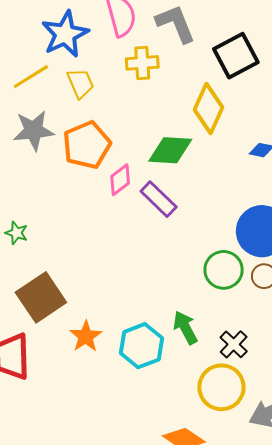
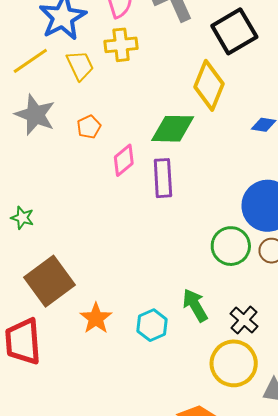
yellow cross: (142, 63) -> (121, 45), moved
gray star: (34, 130) -> (35, 115), turned 30
orange pentagon: (87, 145) -> (89, 127), size x0.5
purple rectangle: (159, 199) -> (163, 178), turned 45
cyan hexagon: (141, 346) -> (152, 325), size x0.7

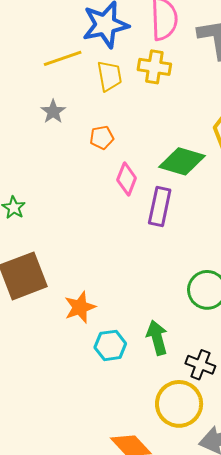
gray star: (35, 115) -> (53, 112), size x0.6
pink diamond: (124, 160) -> (127, 179), turned -44
orange star: (96, 318) -> (80, 307), moved
black cross: (244, 320) -> (200, 365), turned -36

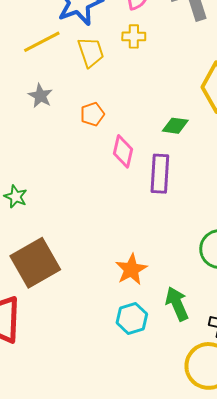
yellow cross: (154, 67) -> (134, 36), size x0.7
green diamond: (182, 161) -> (175, 126), size x0.6
orange star: (80, 307) -> (131, 269), moved

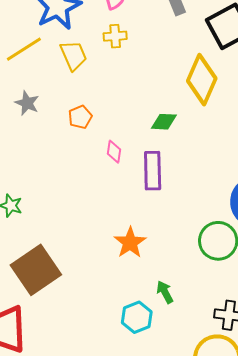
pink diamond: (123, 151) -> (114, 152), size x0.7
orange star: (131, 269) -> (130, 243), moved
green arrow: (177, 304) -> (165, 292), moved, size x0.7

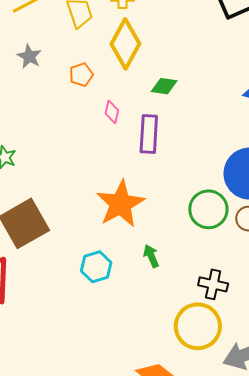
yellow diamond: (202, 80) -> (125, 44), moved
orange star: (130, 243) -> (120, 204), size x1.5
cyan hexagon: (137, 317) -> (96, 267), moved

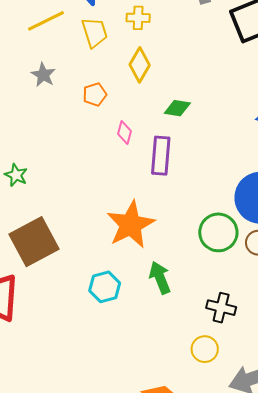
yellow diamond: (125, 44) -> (140, 65), size x0.7
green arrow: (151, 256) -> (160, 278), size x1.4
yellow circle: (198, 326) -> (205, 349), size x0.6

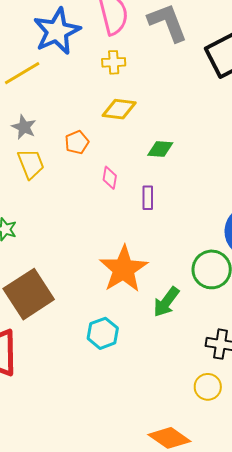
yellow trapezoid: (95, 32) -> (31, 164), moved
yellow diamond: (140, 65) -> (119, 109), turned 72
purple rectangle: (161, 156) -> (148, 198), size x0.6
green arrow: (160, 278) -> (166, 302), moved, turned -116

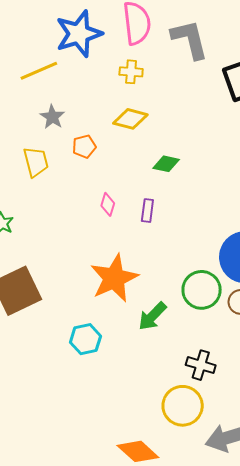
gray star: (24, 127) -> (52, 117), moved
pink diamond: (110, 178) -> (108, 204), moved
yellow circle: (208, 387) -> (183, 406), size x1.5

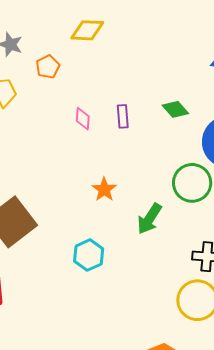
green diamond: (166, 164) -> (175, 109), moved, turned 48
orange star: (114, 278) -> (104, 189), size x0.5

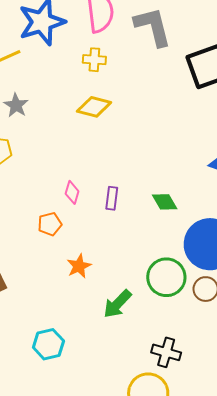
orange pentagon: (48, 67) -> (50, 224), moved
cyan hexagon: (89, 255) -> (48, 344), moved

